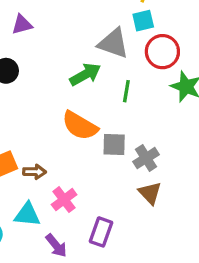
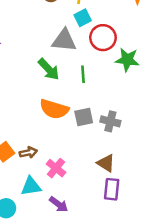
green arrow: (85, 74) -> (49, 69), turned 90
gray cross: (146, 158) -> (110, 121), turned -30
brown triangle: (150, 193) -> (106, 163), moved
purple rectangle: (101, 232) -> (112, 189), moved

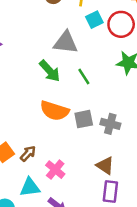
cyan square: (83, 18) -> (94, 20), moved
red circle: (103, 38) -> (121, 24), moved
green line: (83, 74) -> (84, 77), turned -30
brown arrow: (28, 153) -> (28, 154), turned -36

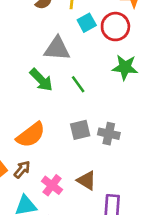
orange semicircle: (54, 111) -> (31, 135), moved, turned -52
brown triangle: (105, 165) -> (87, 180), moved

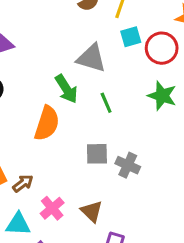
orange semicircle: (31, 135) -> (47, 123), moved, turned -48

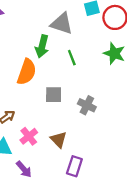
green arrow: (66, 89) -> (42, 46), turned 45
gray square: (97, 154) -> (54, 95), moved

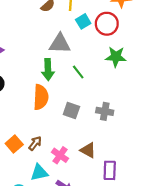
gray square: (54, 95) -> (71, 111), turned 35

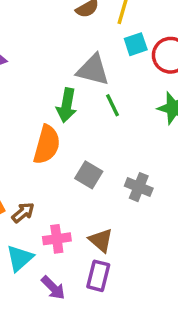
green line: (78, 72) -> (112, 105), moved
pink cross: (60, 155) -> (57, 239), turned 35
purple rectangle: (110, 170) -> (98, 276), moved
cyan triangle: (39, 173) -> (20, 258), turned -42

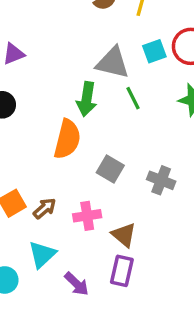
cyan square: (136, 44) -> (154, 51), moved
pink cross: (57, 239) -> (87, 216), moved

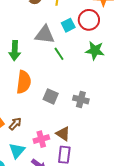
green arrow: (87, 99) -> (15, 51), moved
pink cross: (87, 216) -> (41, 139), moved

